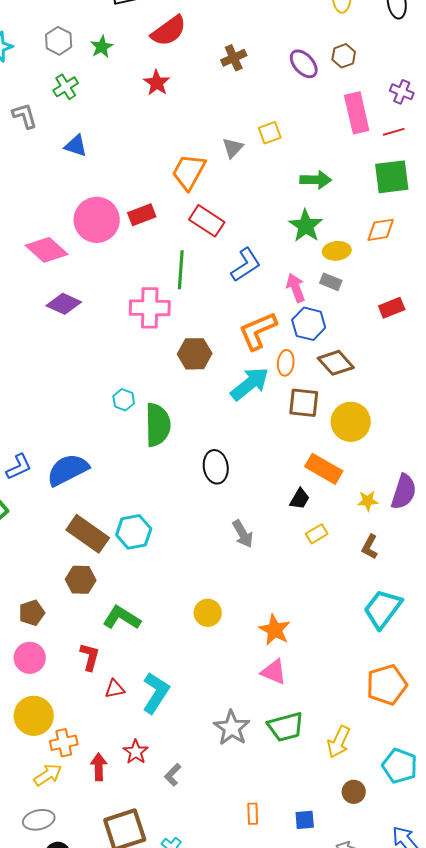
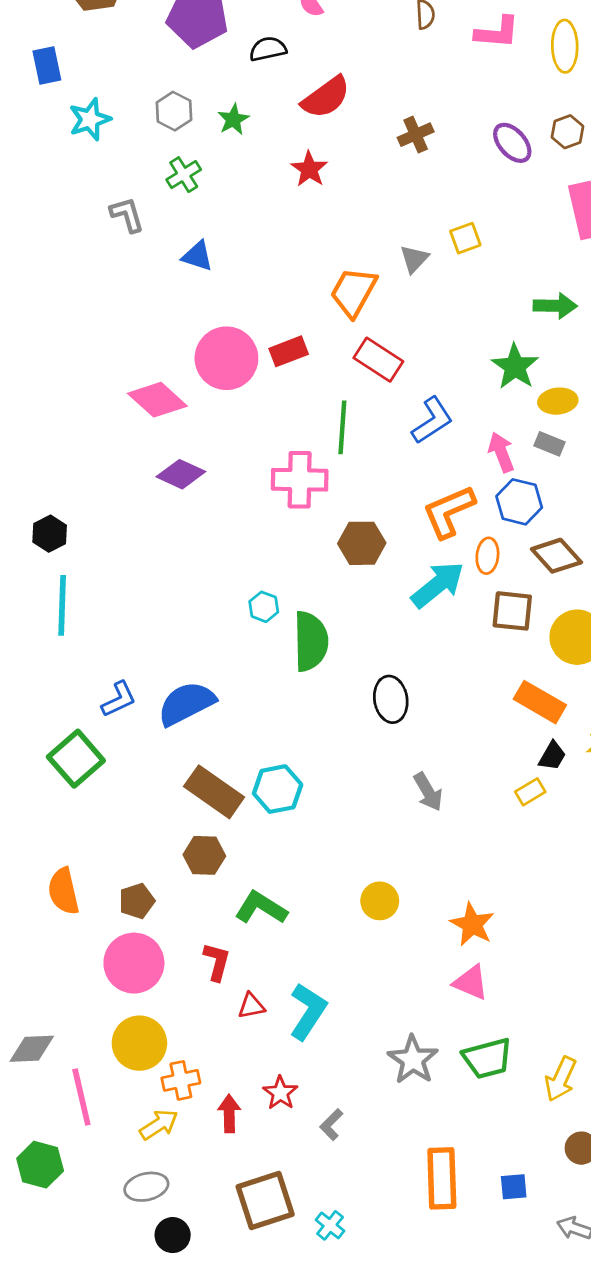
green arrow: (316, 180) -> (555, 306), moved
black trapezoid: (300, 499) -> (552, 756), moved
pink circle: (30, 658) -> (134, 963), size x1.4
orange rectangle: (253, 814) -> (442, 1178), size x2.0

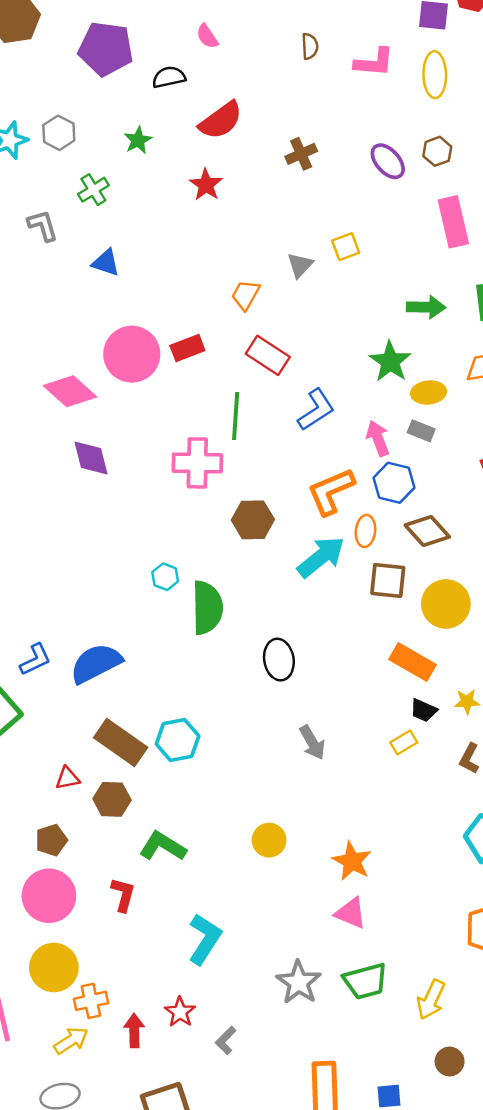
gray hexagon: (174, 111) -> (59, 133), moved
orange trapezoid: (353, 292) -> (246, 295), size x0.7
purple diamond: (181, 474) -> (91, 458), turned 51
black trapezoid: (552, 756) -> (424, 710), turned 84
red triangle: (251, 1006) -> (67, 778), moved

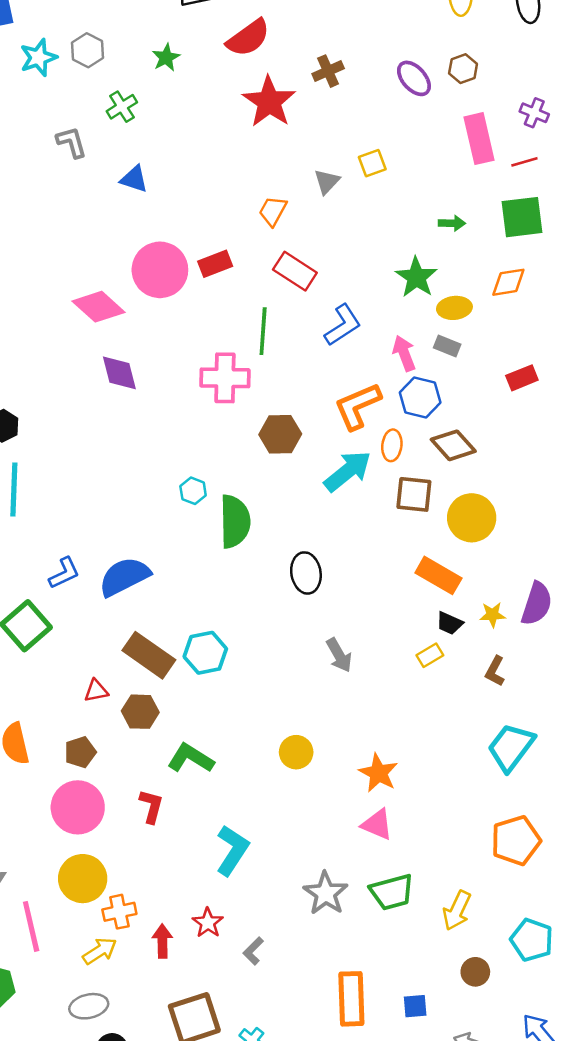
red star: (206, 185) -> (269, 102), moved, size x1.6
green arrow: (426, 307) -> (452, 223), size x0.7

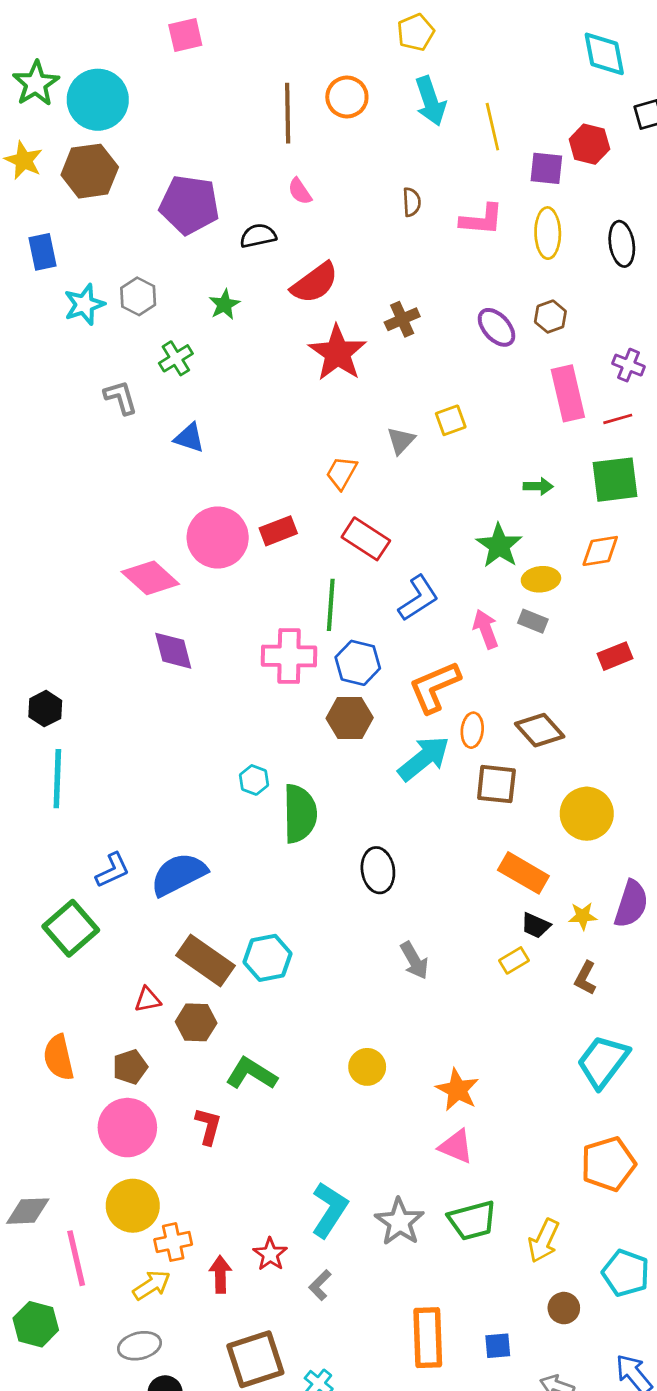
blue hexagon: (420, 397) -> (358, 663), moved
yellow circle: (472, 518) -> (587, 814), moved
cyan L-shape: (232, 850) -> (329, 1210), moved

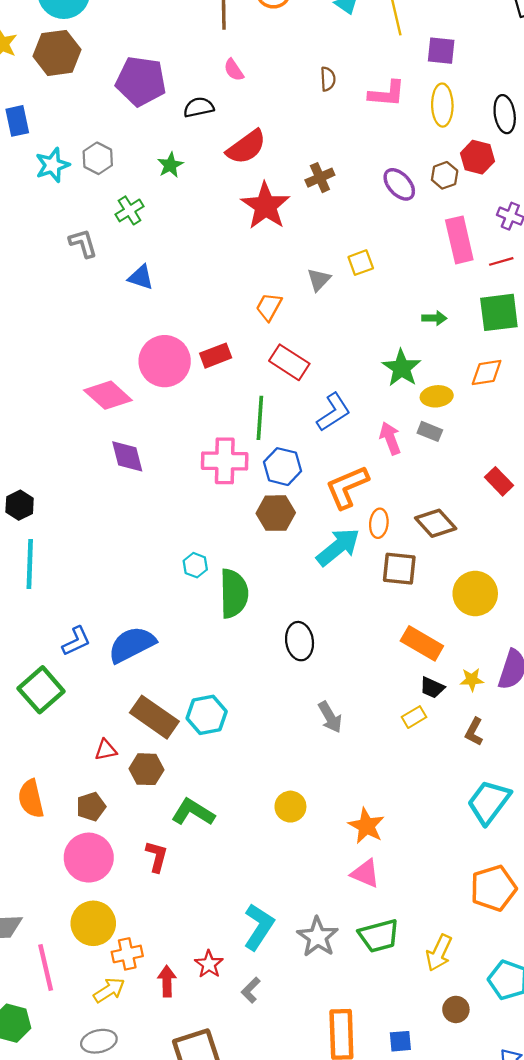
red hexagon: (589, 144) -> (477, 157), moved
red rectangle: (615, 656) -> (499, 481), moved, turned 68

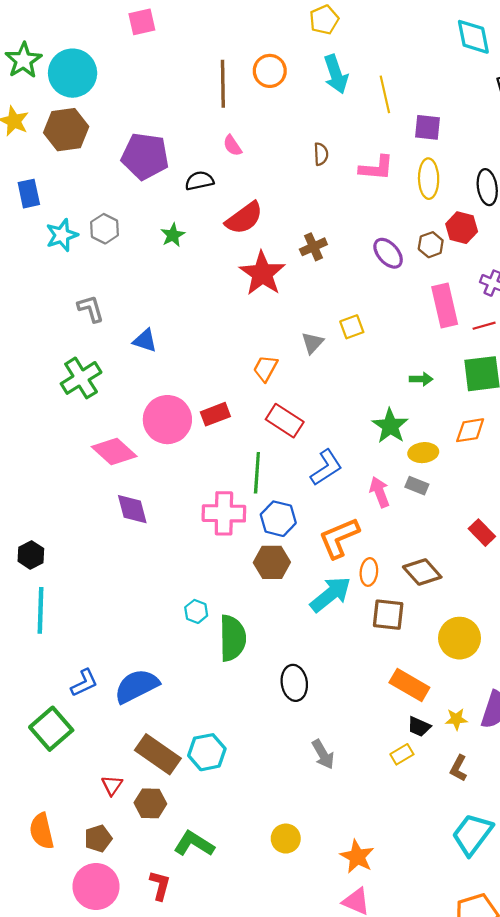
green cross: (130, 210) -> (81, 378), moved, size x1.5
red triangle: (106, 750) -> (112, 785), turned -45

